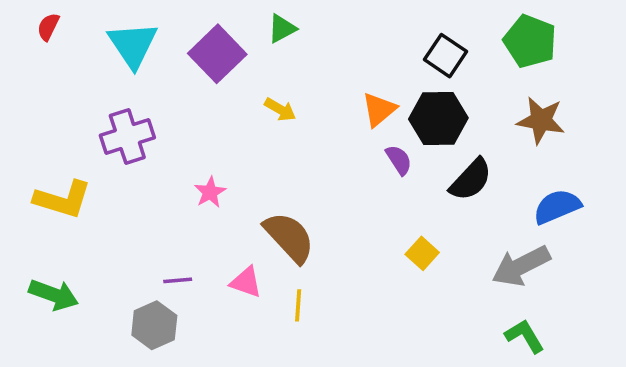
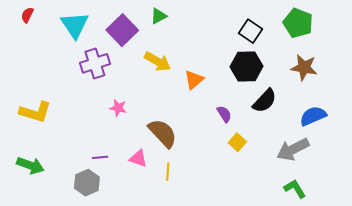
yellow arrow: (280, 110) -> (158, 61), size x1.5
orange triangle: (379, 110) -> (194, 80), moved
purple cross: (127, 136) -> (95, 63), moved
purple semicircle: (399, 160) -> (224, 114), moved
pink star: (210, 192) -> (118, 108), turned -30

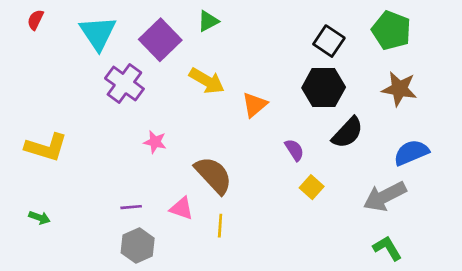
purple cross: (95, 63) -> (124, 84), turned -36
green arrow: (30, 165) -> (39, 218), size x0.6
gray hexagon: (87, 183) -> (138, 246), moved

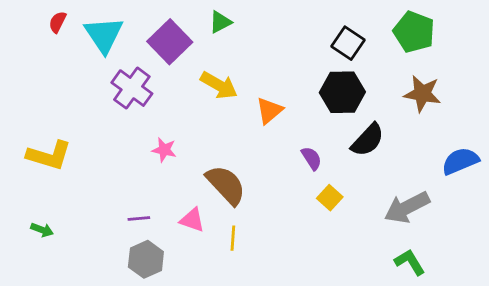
red semicircle: (35, 20) -> (57, 22), moved
blue semicircle: (411, 153) -> (460, 161), moved

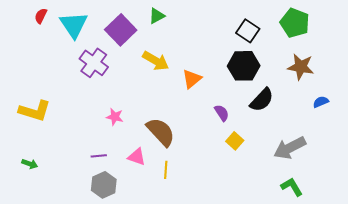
pink star: (164, 150) -> (115, 117), moved
blue semicircle: (460, 161) -> (321, 102), moved, size x0.6

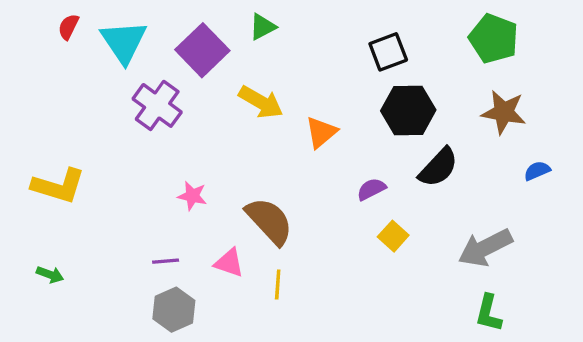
black square: (248, 31) -> (388, 52), moved, turned 35
purple semicircle: (222, 113) -> (371, 189), turned -84
green L-shape: (292, 187) -> (489, 313), turned -135

